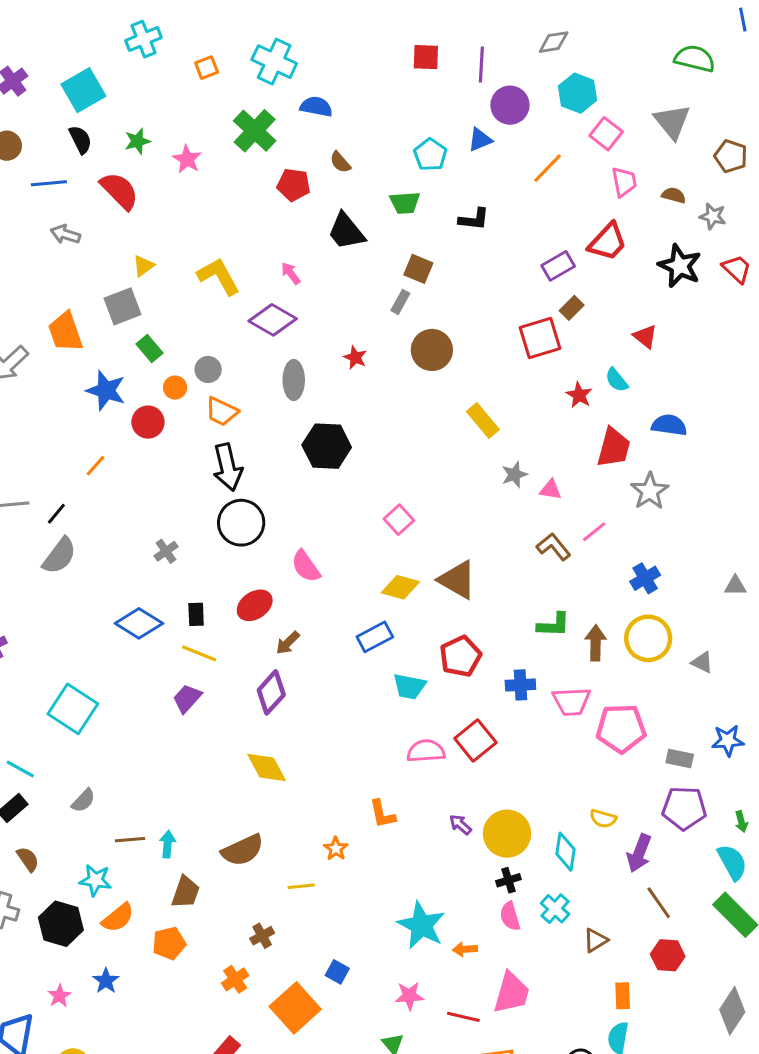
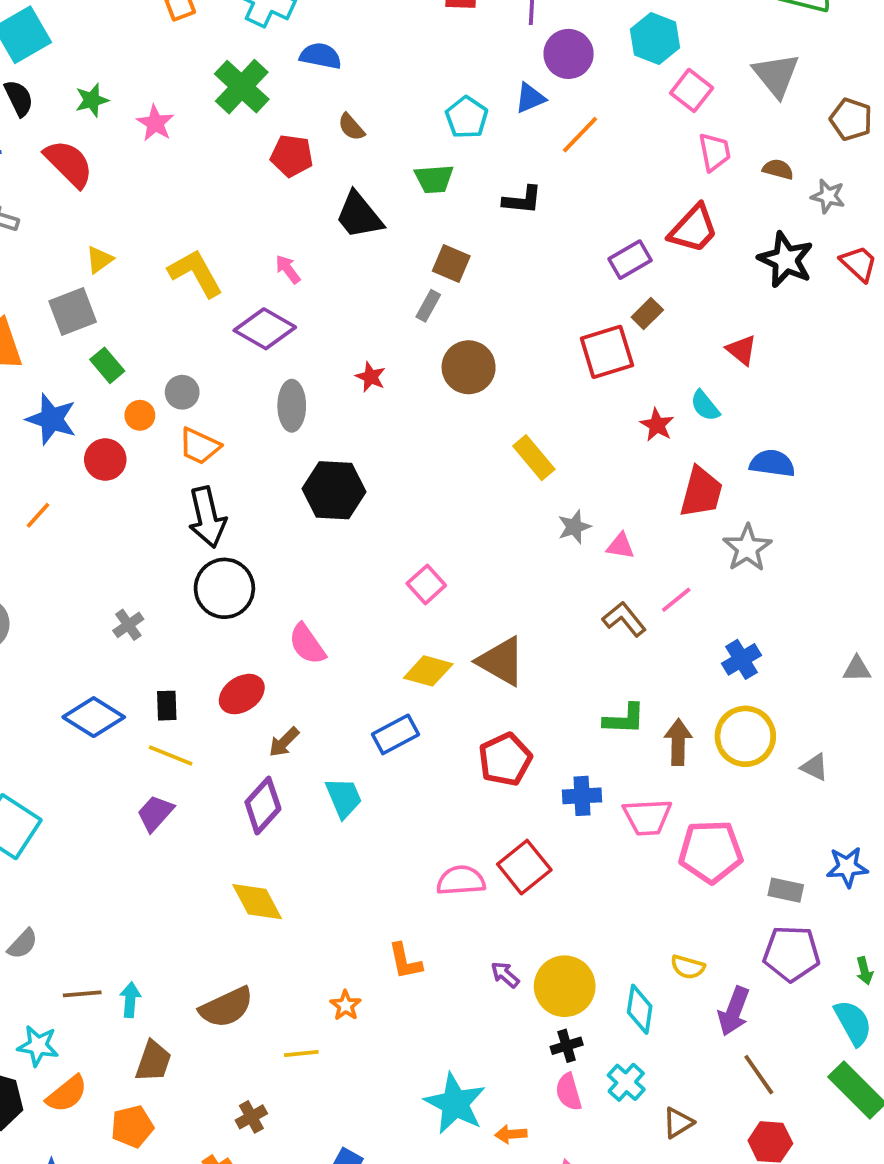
orange line: (548, 168) -> (580, 135), moved
cyan trapezoid: (409, 686) -> (344, 798), moved, turned -124

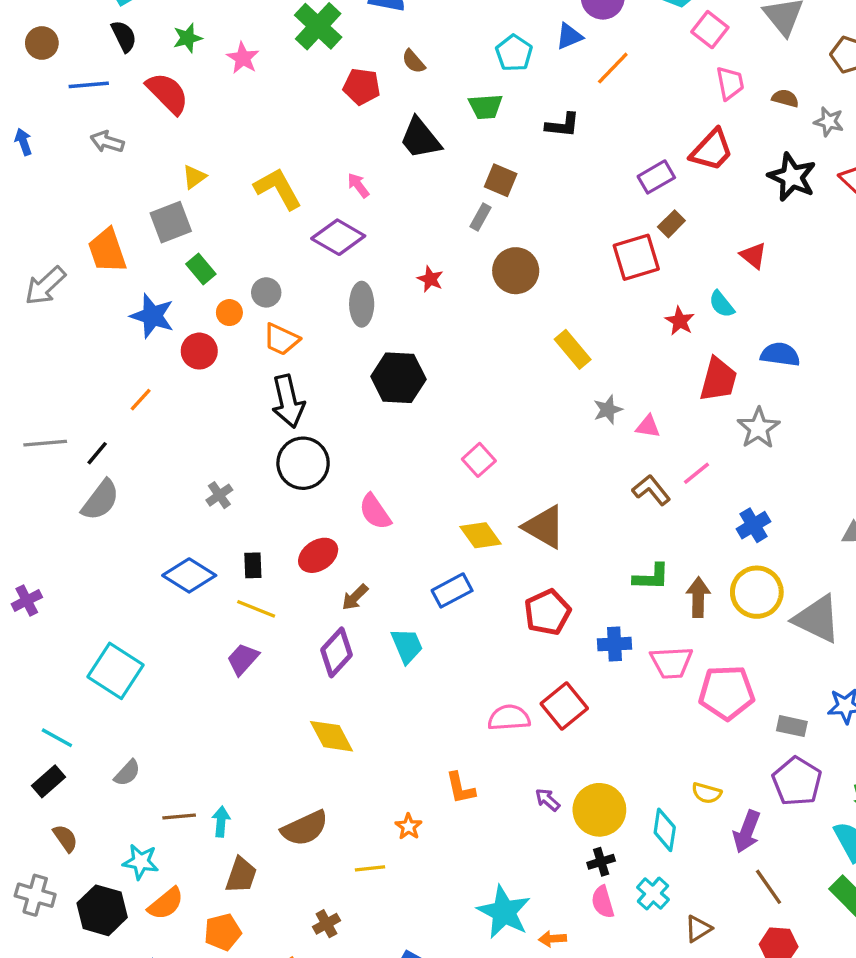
yellow diamond: (428, 671) -> (481, 535), turned 39
gray triangle: (815, 767) -> (817, 619), size x2.0
purple pentagon: (791, 954) -> (797, 781), turned 30

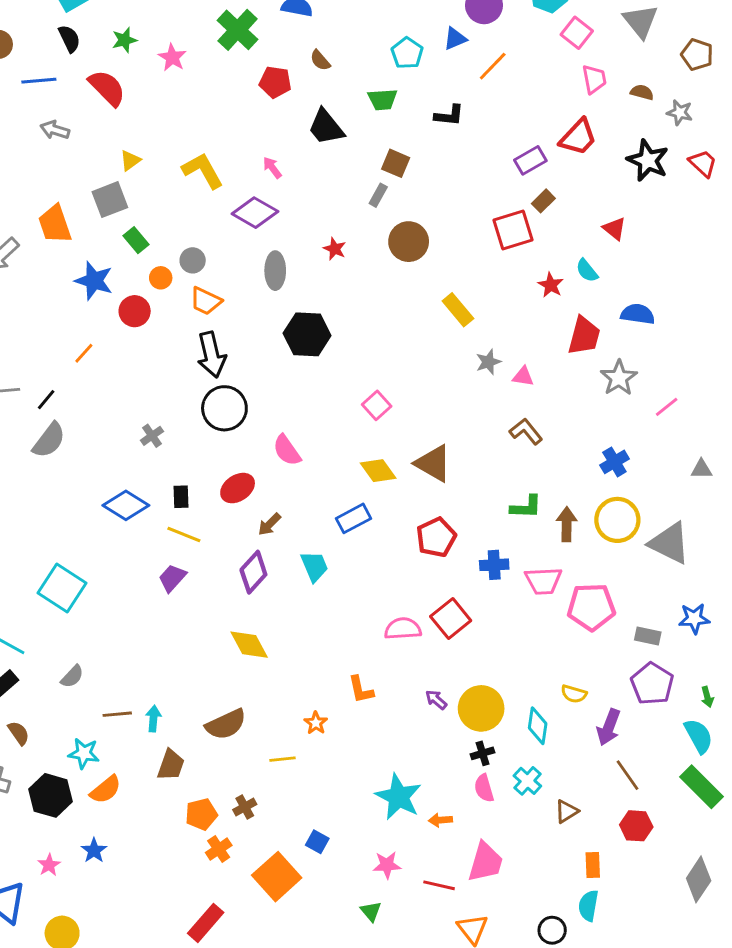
pink line: (697, 473) -> (667, 407), moved
orange pentagon: (223, 932) -> (201, 814), moved

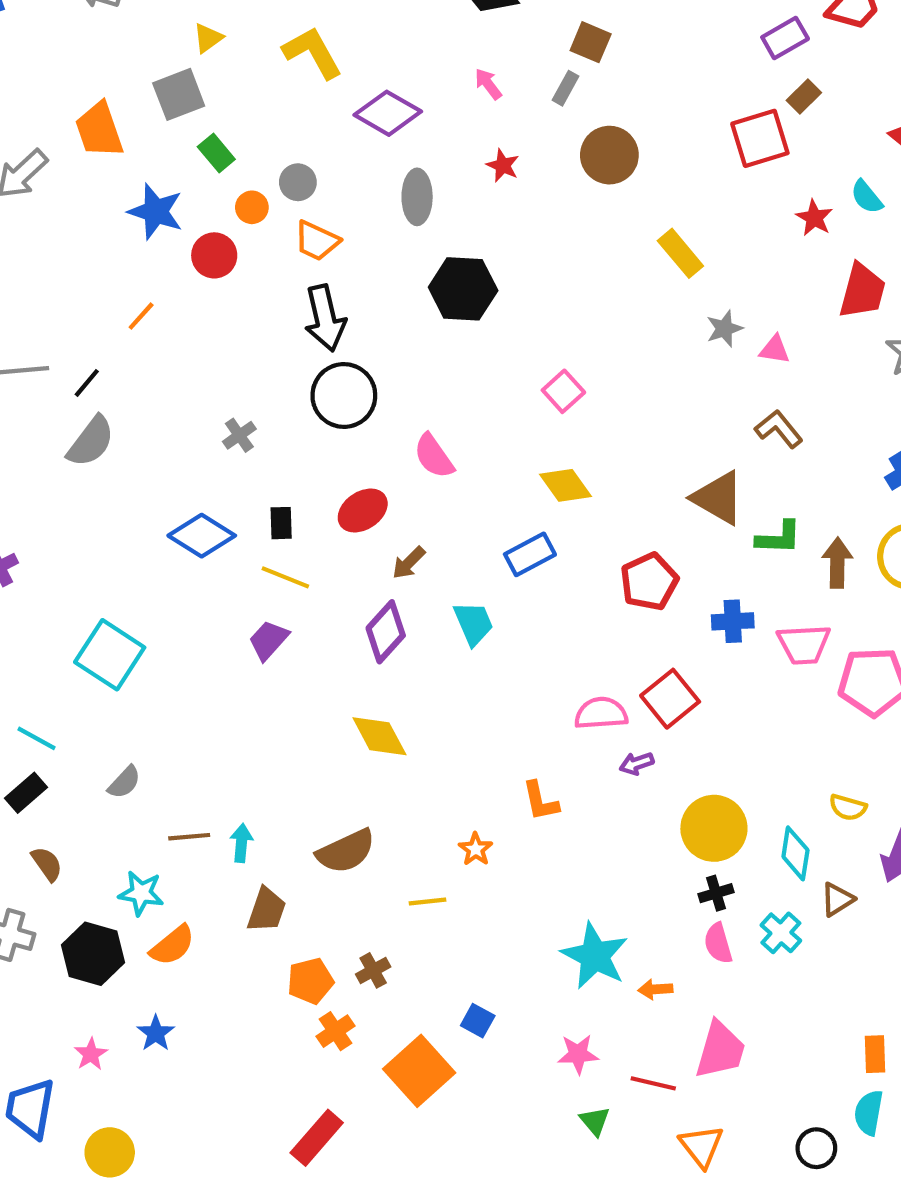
pink arrow: (272, 168) -> (488, 84), moved
brown triangle: (433, 463) -> (718, 498), moved
purple arrow: (436, 700) -> (637, 763), moved, turned -60
brown triangle: (567, 811) -> (837, 899), moved
green triangle: (371, 911) -> (595, 1121), moved

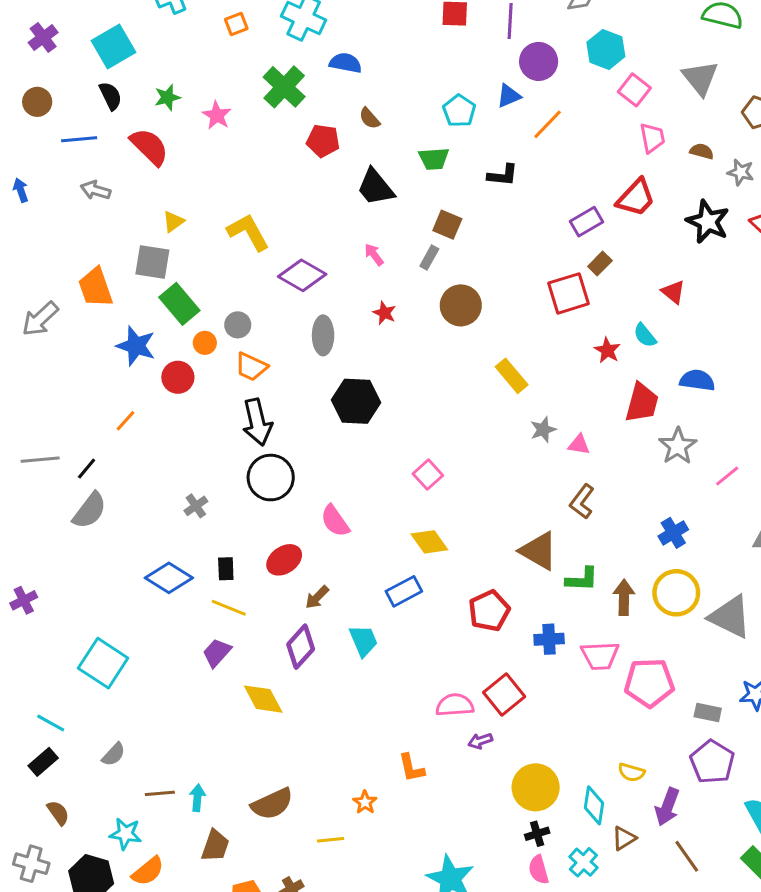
gray square: (179, 94) -> (152, 262), turned 30
green rectangle: (216, 153) -> (179, 304), size x1.5
brown L-shape: (779, 429) -> (582, 501), turned -104
yellow diamond: (379, 736) -> (263, 699), moved

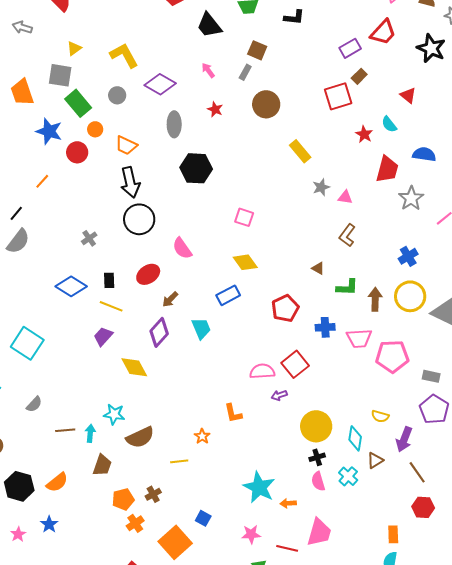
gray circle: (238, 325) -> (117, 95), moved
pink square: (428, 475) -> (244, 217), turned -30
brown triangle: (539, 551) -> (318, 268), size x0.5
cyan star: (125, 834) -> (114, 414), moved

